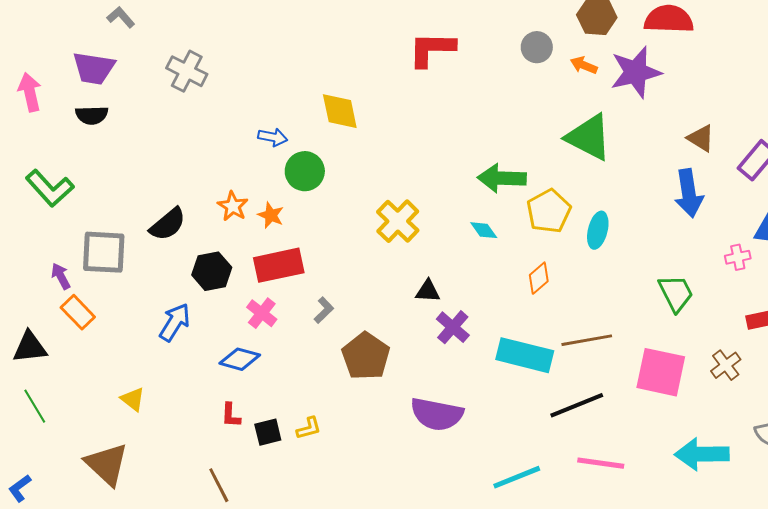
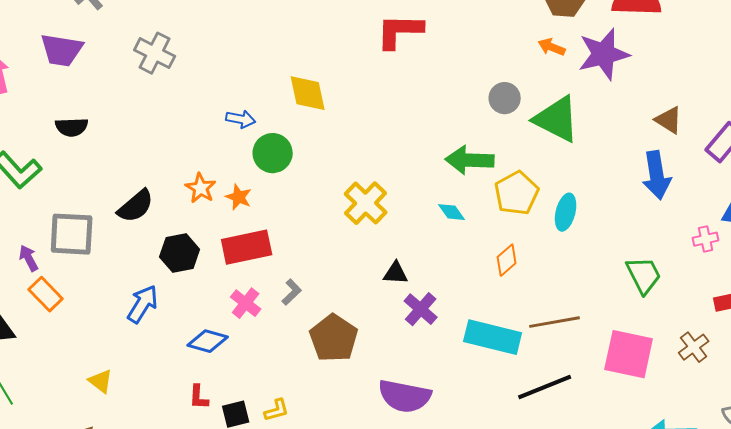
gray circle: (537, 47) -> (505, 98), moved
black semicircle: (92, 115) -> (72, 127), moved
pink cross: (262, 313) -> (246, 303), moved

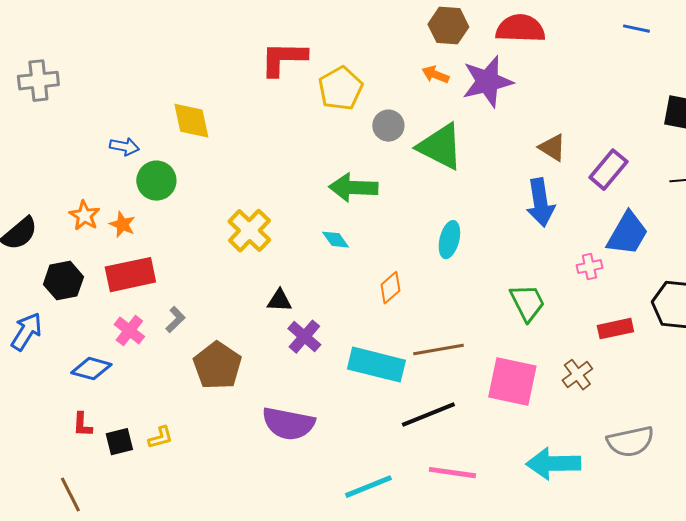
gray cross: (155, 53) -> (38, 81), turned -33
yellow pentagon: (517, 193) -> (340, 89), moved

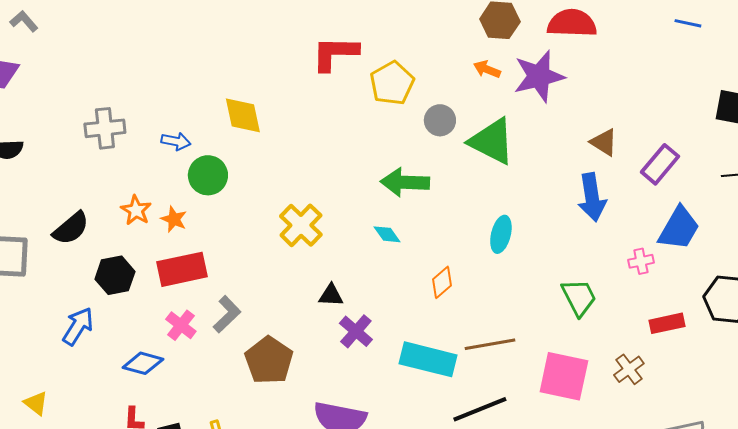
gray cross: (38, 81) -> (105, 128), moved
gray L-shape: (175, 320) -> (227, 314), size x1.4

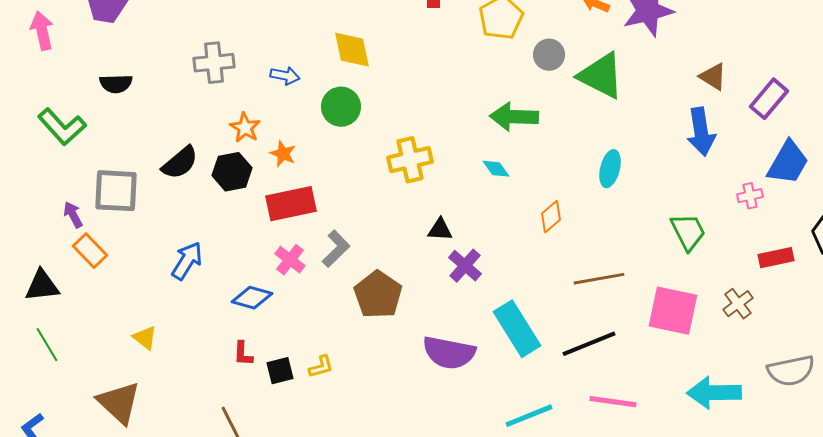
green circle: (208, 175) -> (341, 107), moved
orange star: (136, 210) -> (245, 128), moved
yellow cross: (301, 225) -> (410, 160), turned 33
black hexagon: (115, 275) -> (232, 172), moved
cyan rectangle: (428, 359) -> (517, 329), moved, turned 44

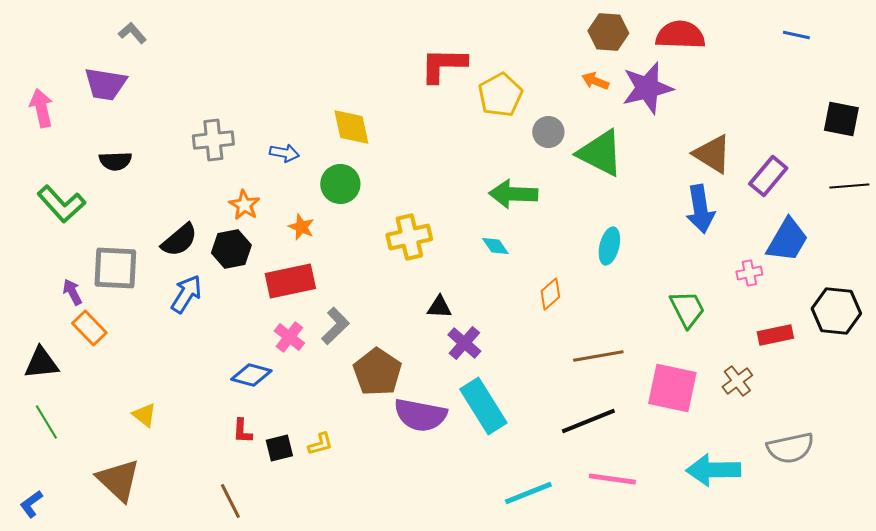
brown triangle: (713, 77) -> (712, 154), size x1.4
orange star: (283, 154) -> (301, 227), moved
blue arrow: (187, 261) -> (186, 294), moved
cyan rectangle: (517, 329) -> (483, 406), moved
purple semicircle: (449, 353) -> (420, 415), moved

